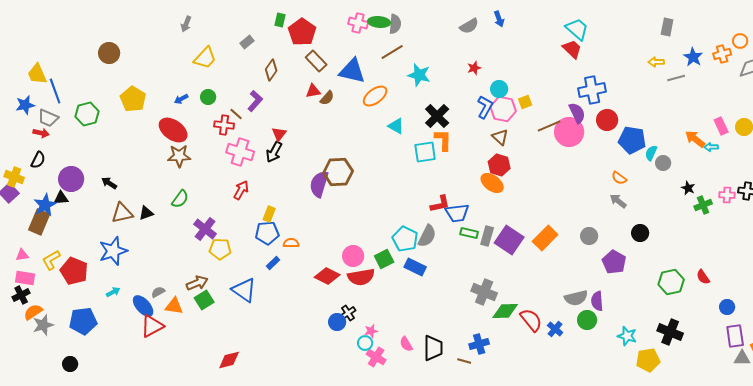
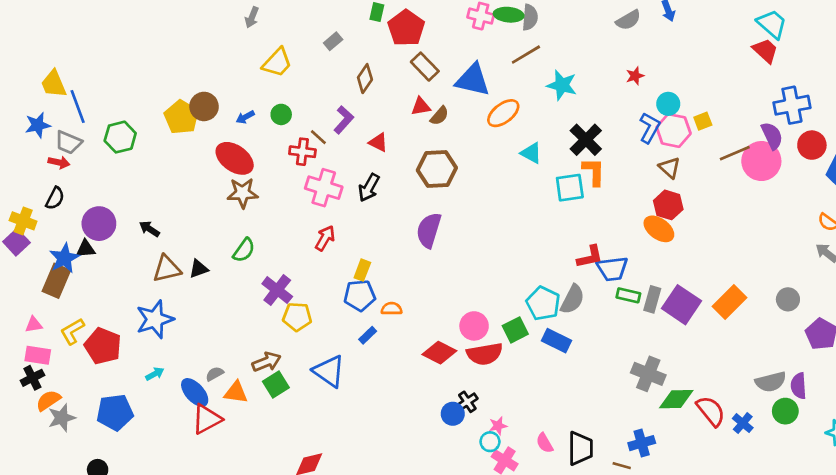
brown circle: (109, 53) -> (204, 106), moved
red triangle: (279, 134) -> (378, 142), moved, turned -42
brown hexagon: (338, 172) -> (437, 169), moved

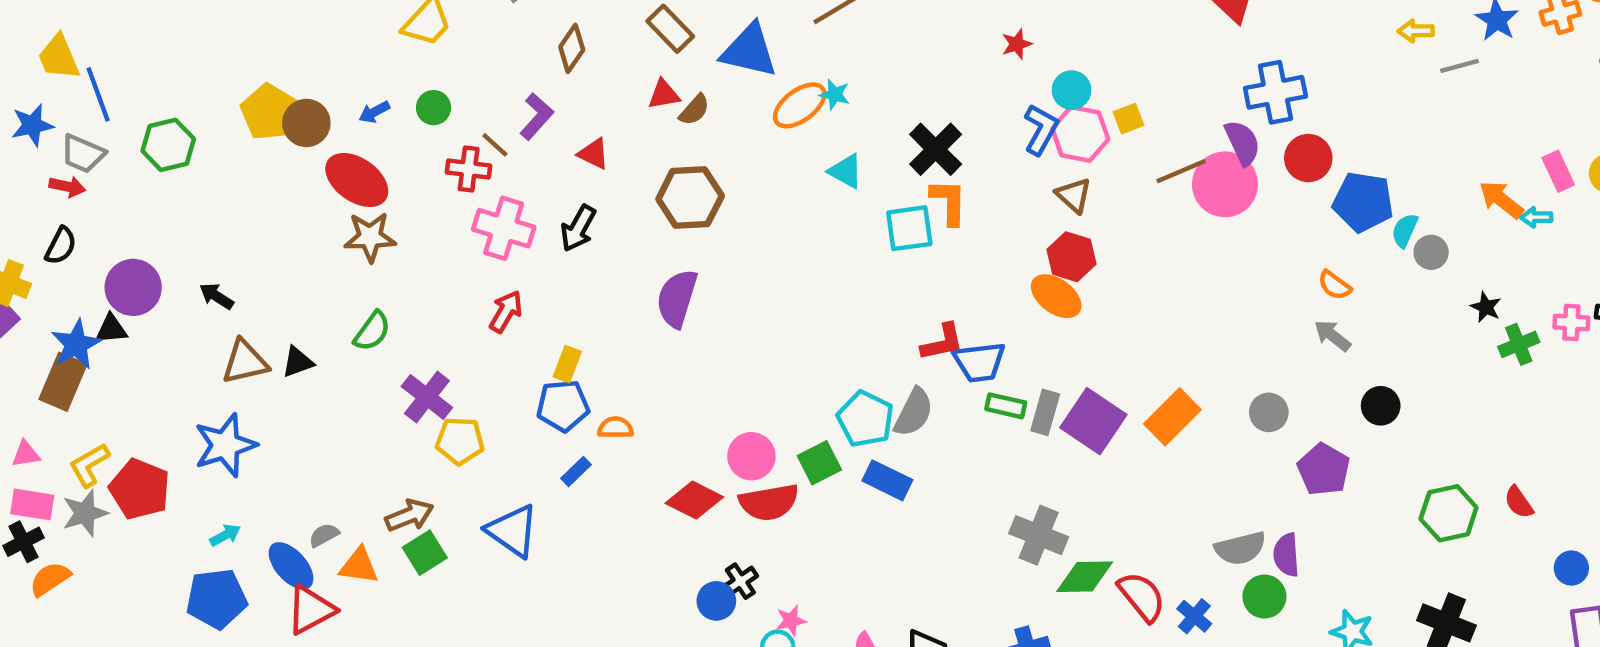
cyan star: (562, 85) -> (835, 94), moved, size x0.6
brown circle: (204, 106) -> (306, 123), moved
blue pentagon: (115, 412) -> (216, 599), moved
gray star: (62, 418) -> (85, 513), moved

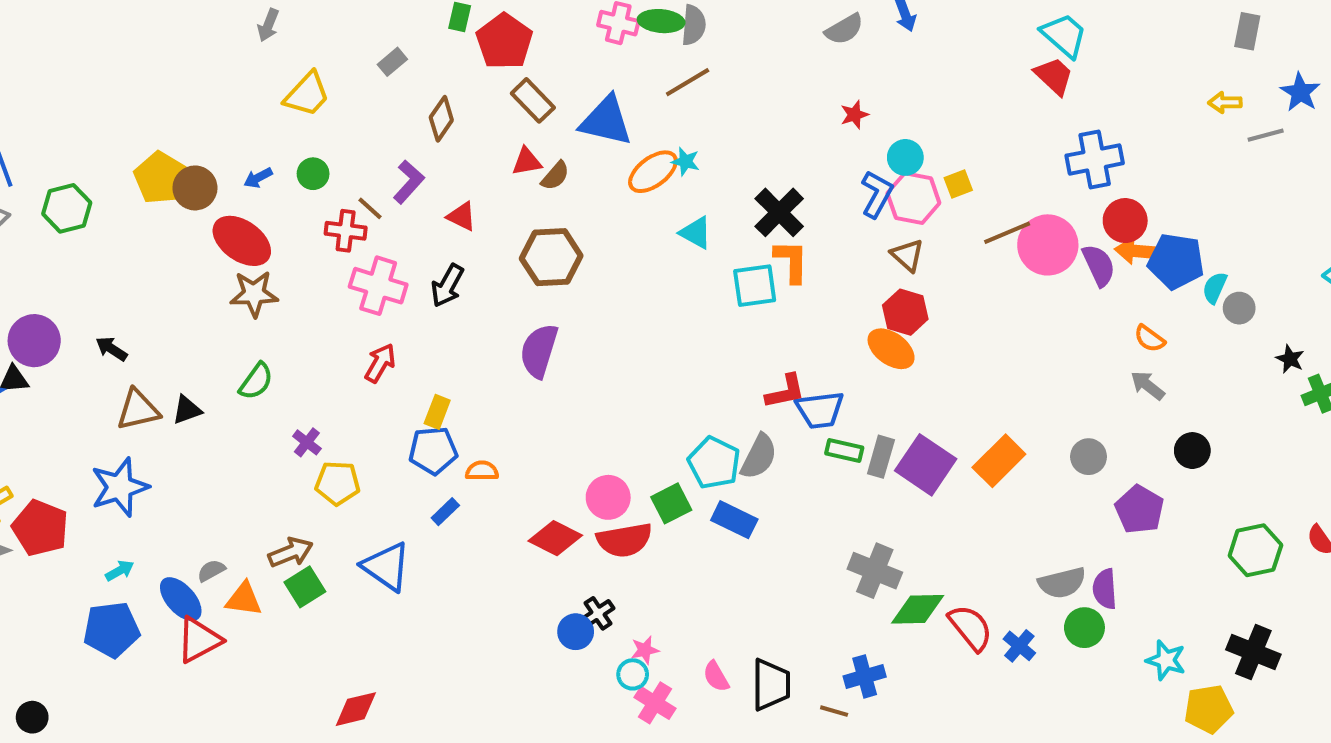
purple semicircle: (1243, 143) -> (1099, 265), moved
orange arrow: (1501, 200) -> (1137, 251), moved, turned -33
purple cross: (427, 397) -> (307, 442), size x0.6

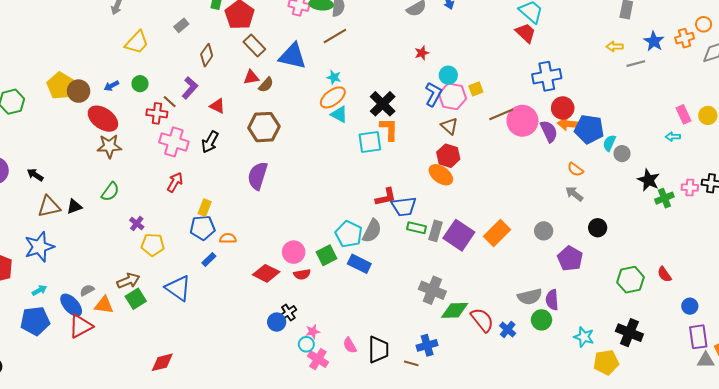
orange ellipse: (653, 172) -> (333, 97), moved
black star: (1290, 359) -> (649, 180), size x1.5
red semicircle: (624, 540) -> (302, 274), size x0.6

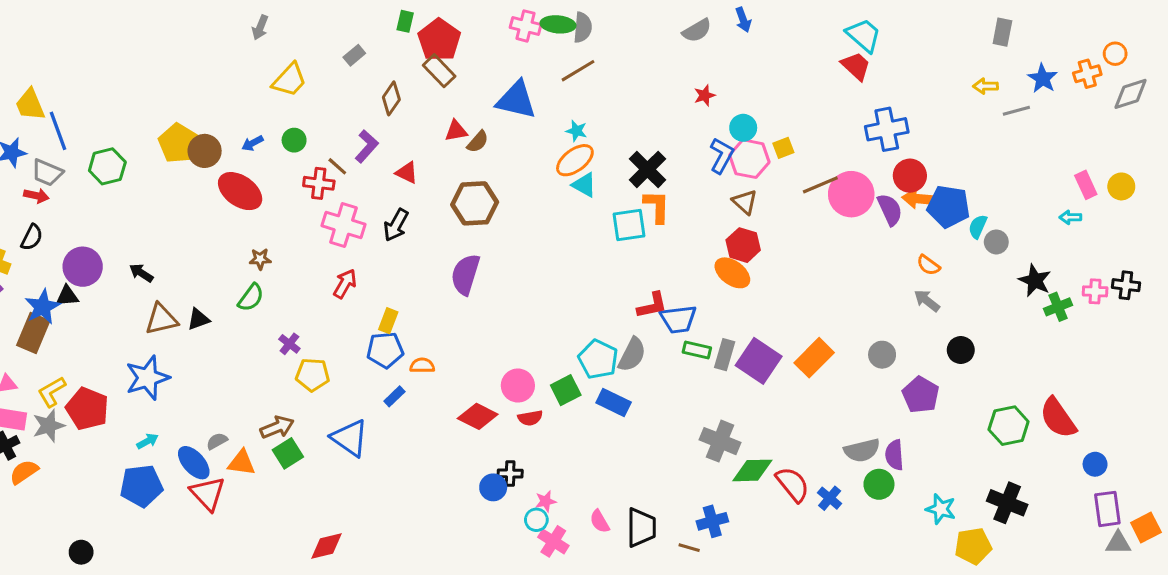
brown rectangle: (254, 46) -> (439, 71), moved
brown star: (109, 146) -> (260, 259), moved, size x0.6
red semicircle: (664, 274) -> (1058, 418), size x1.8
black cross: (288, 312) -> (510, 473), turned 35
red triangle: (81, 326) -> (208, 494), turned -45

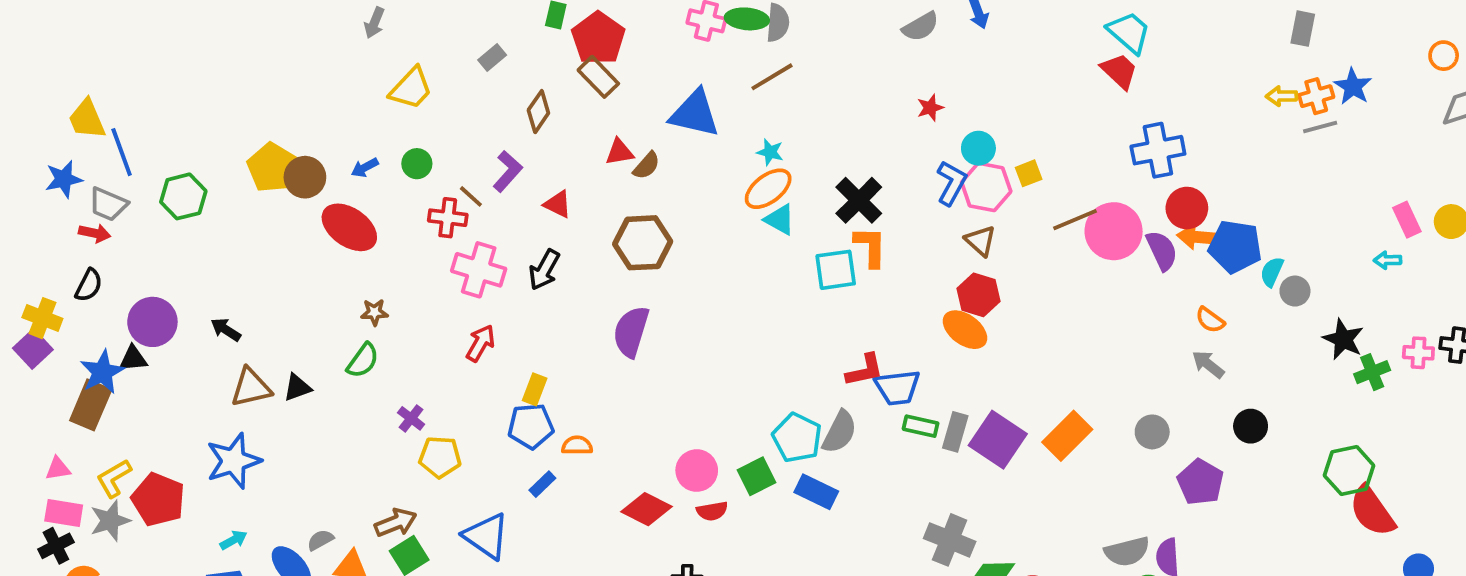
orange cross: (1087, 74) -> (1316, 96), moved
green hexagon: (1009, 426) -> (1349, 471), moved

